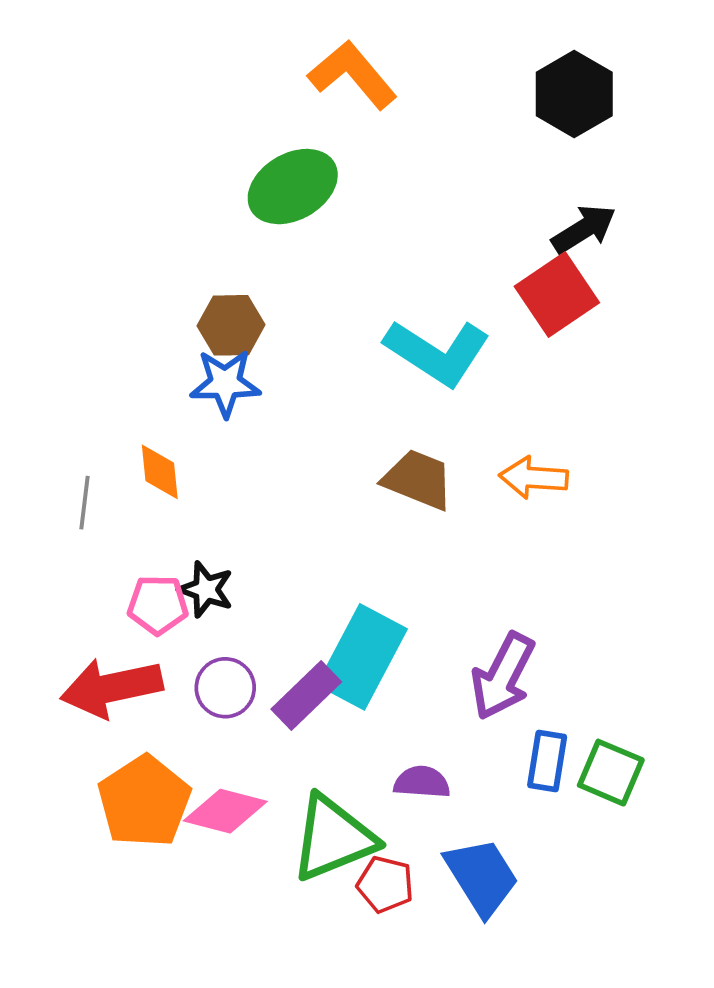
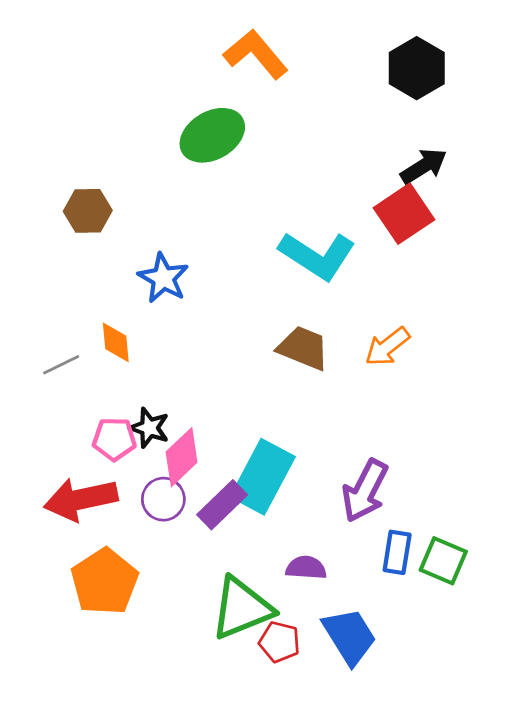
brown hexagon: (231, 325) -> (88, 211), moved
blue star: (225, 383) -> (163, 278), turned 30
orange arrow: (534, 478) -> (387, 347), turned -42
gray line: (85, 503) -> (61, 365), turned 57
pink diamond: (225, 811) -> (182, 457), moved, turned -58

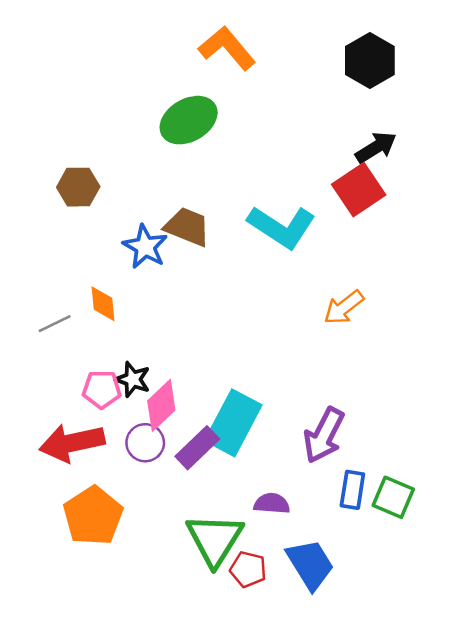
brown trapezoid: (303, 348) -> (187, 227), moved
green triangle: (242, 608) -> (215, 540), turned -36

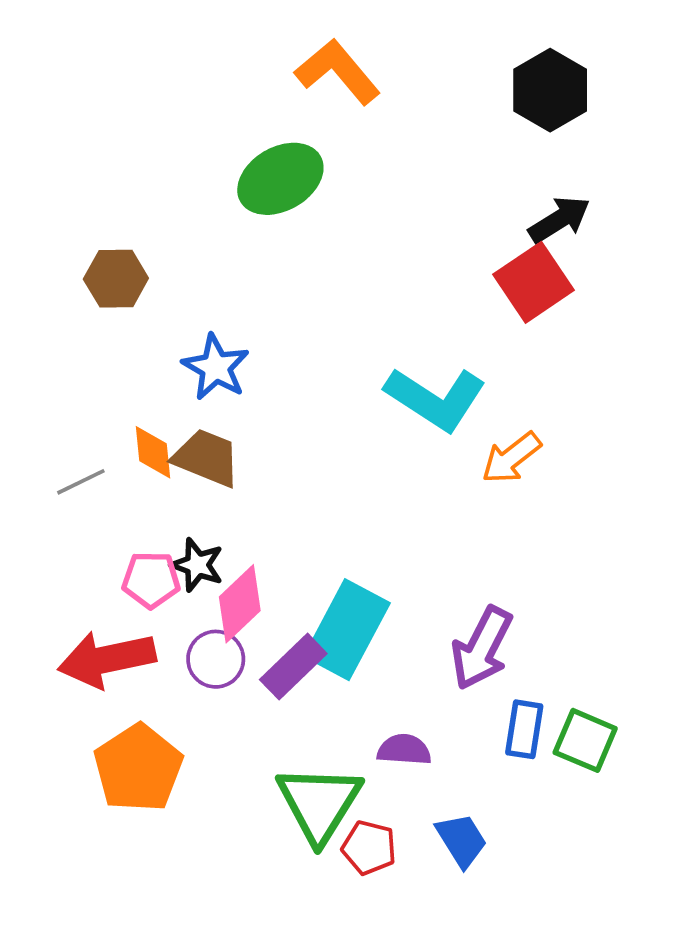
brown trapezoid: (187, 227) -> (206, 458), moved
cyan L-shape: (282, 227) -> (436, 399), moved
blue trapezoid: (310, 564) -> (461, 840), size x0.7

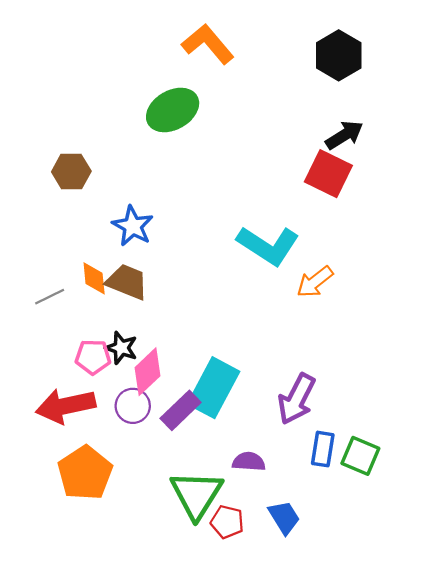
red square: (533, 282) -> (328, 174), turned -30

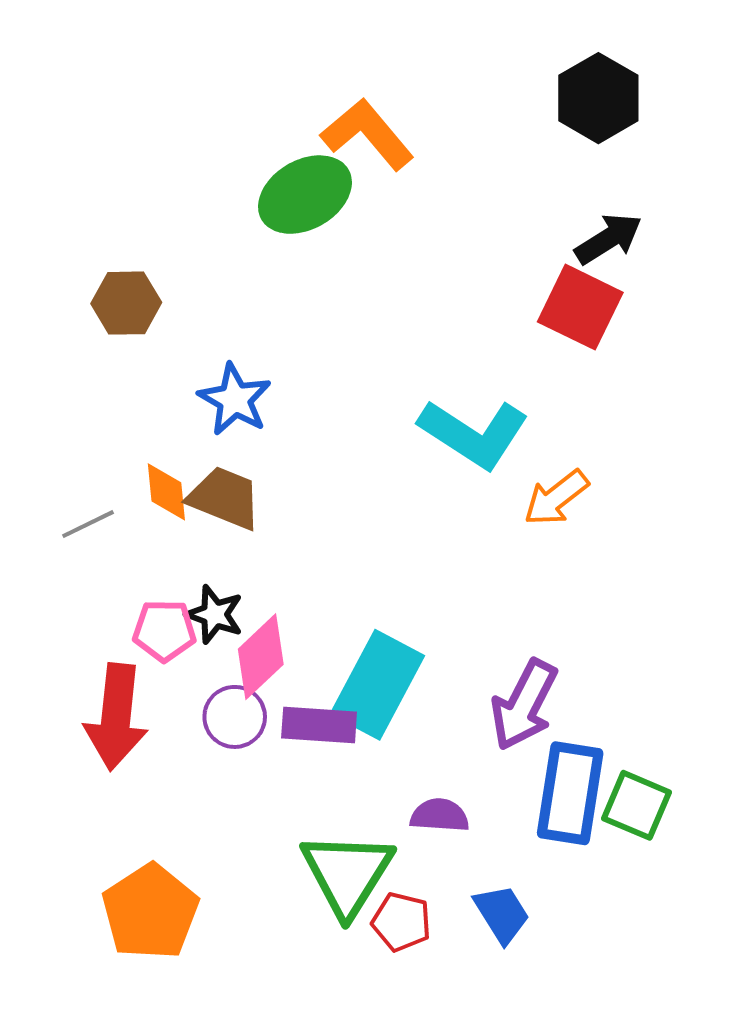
orange L-shape: (208, 44) -> (367, 134), moved
red arrow: (66, 406) -> (116, 717), turned -72
purple rectangle: (181, 410) -> (319, 725), turned 48
blue rectangle: (323, 449) -> (570, 793), size x1.6
orange pentagon: (85, 473) -> (150, 912), moved

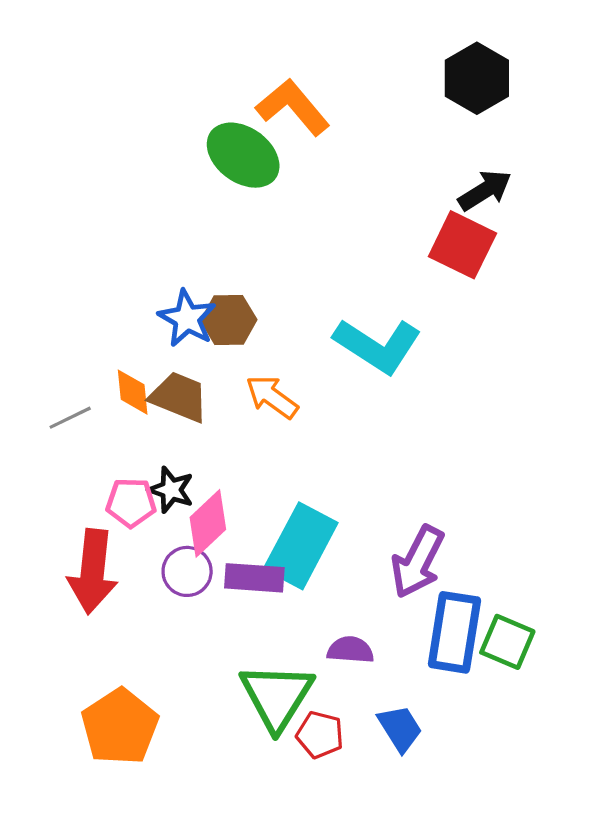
green ellipse: (305, 195) -> (243, 155), turned 66
brown hexagon: (126, 303) -> (229, 320), moved
orange arrow: (556, 498) -> (272, 397), moved, turned 74

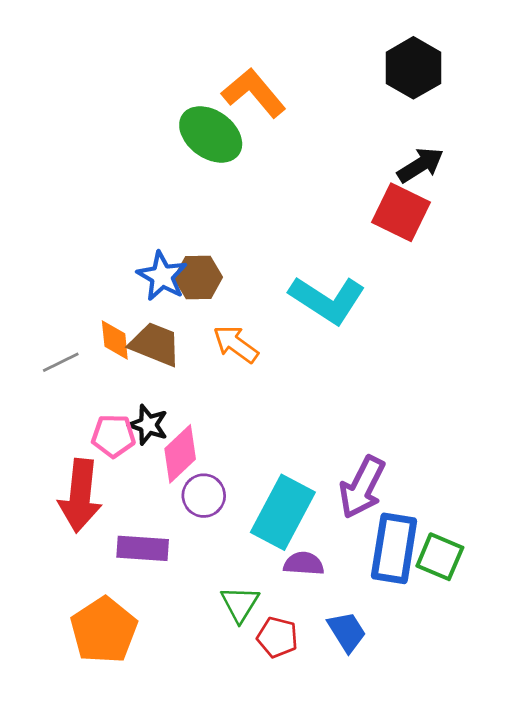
cyan rectangle: (301, 546) -> (283, 512), moved
purple circle: (187, 571) -> (204, 496), moved
purple rectangle: (254, 578) -> (143, 548), moved
green triangle: (277, 696) -> (240, 604), size x0.6

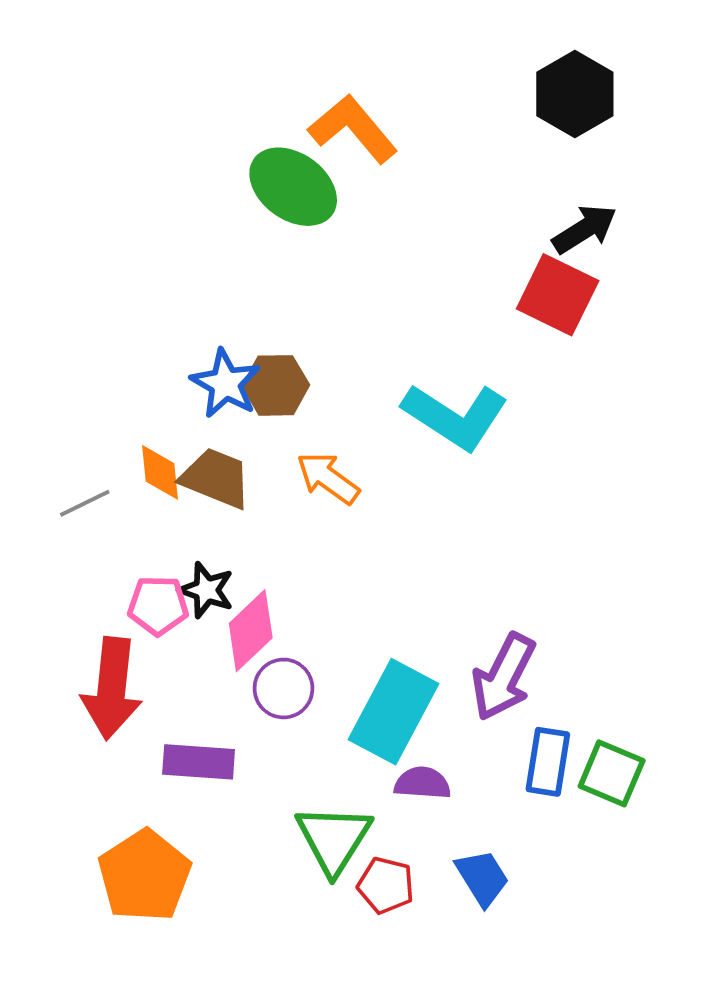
blue rectangle: (394, 548) -> (548, 762), size x0.7
green triangle: (240, 604) -> (334, 839), size x1.4

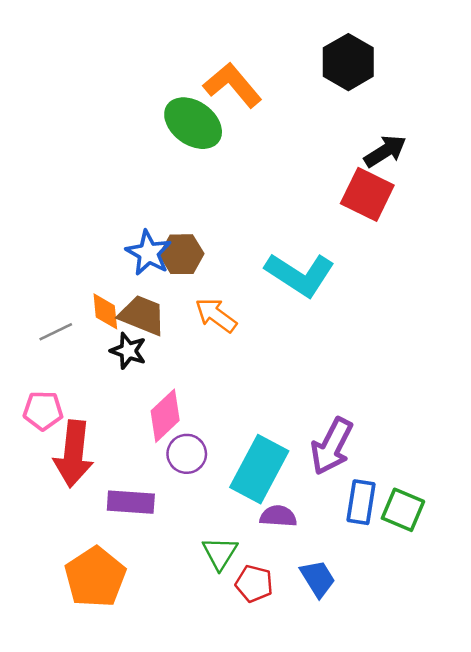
black hexagon: (575, 94) -> (348, 62), moved
black star: (206, 590) -> (128, 351), moved
pink pentagon: (158, 605) -> (43, 411), moved
green triangle: (334, 839) -> (220, 553), size x0.7

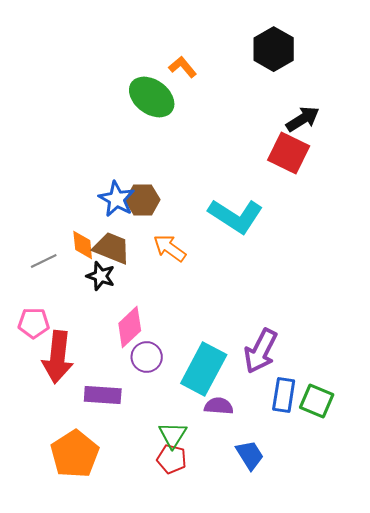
orange L-shape: (233, 85) -> (183, 67), size x0.6
red pentagon: (254, 584) -> (172, 459), moved

